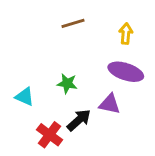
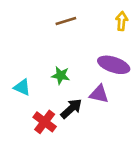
yellow arrow: (126, 34) -> (122, 21), moved

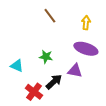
brown line: (66, 21) -> (50, 16), turned 70
yellow arrow: (122, 21) -> (86, 23), moved

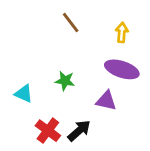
black arrow: (54, 82) -> (79, 131), moved

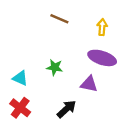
brown line: (71, 22) -> (59, 19), turned -30
red cross: (48, 131) -> (20, 108), moved

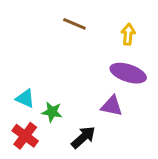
green star: (55, 67) -> (52, 112), moved

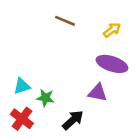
yellow arrow: (128, 34) -> (112, 30), turned 48
cyan triangle: (25, 98) -> (22, 86), turned -42

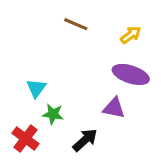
cyan triangle: (22, 86) -> (36, 88), moved, turned -36

